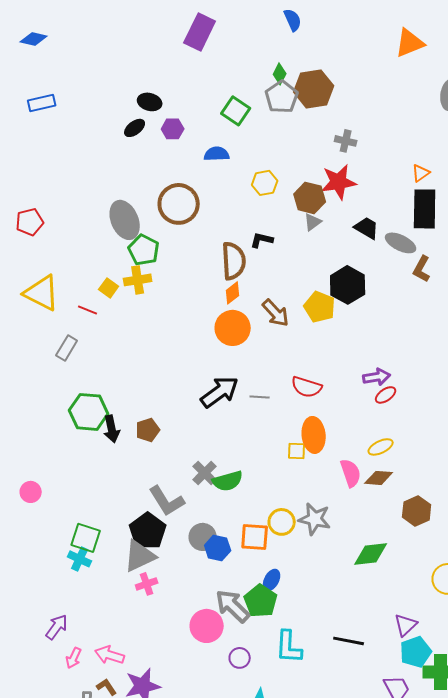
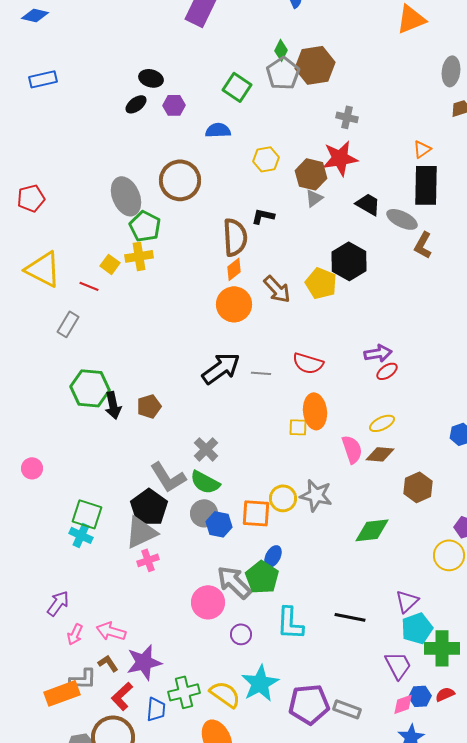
green semicircle: (228, 481) -> (205, 482), moved, turned 44

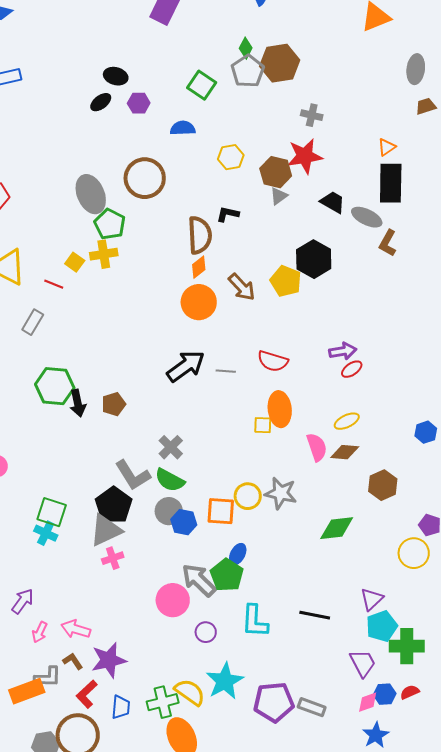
green cross: (184, 692) -> (163, 702), moved

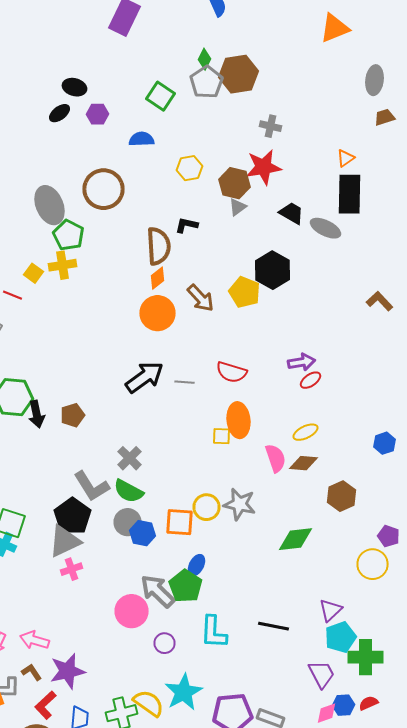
brown L-shape: (388, 243) -> (380, 301), moved, turned 108

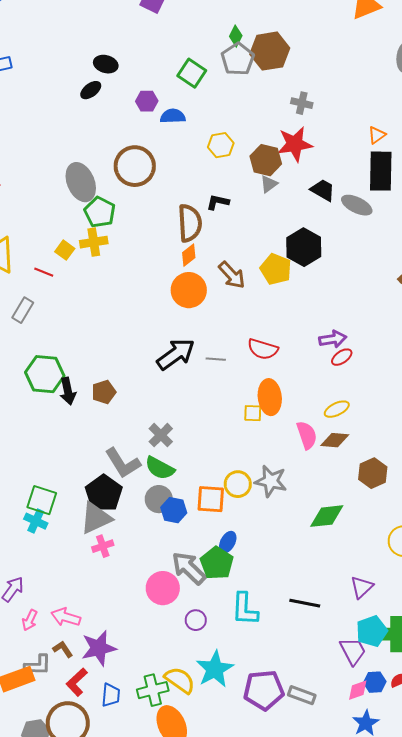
purple hexagon: (98, 114) -> (147, 101), moved
cyan pentagon: (340, 637) -> (372, 631), moved

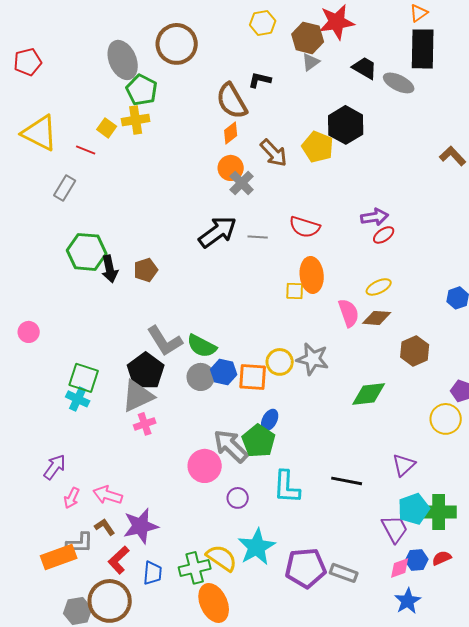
brown semicircle: (190, 223) -> (232, 101), turned 153
orange circle: (189, 290) -> (231, 168), size x0.7
gray cross: (161, 435) -> (242, 183), moved
blue hexagon: (174, 510) -> (224, 372), moved

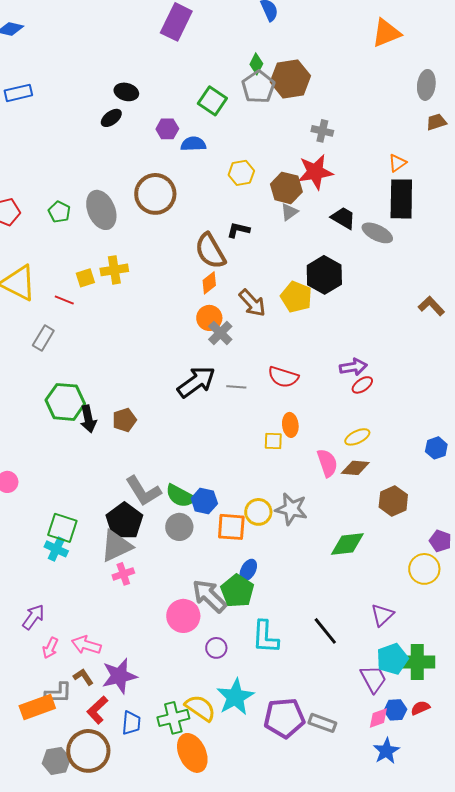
green pentagon: (142, 90) -> (59, 212), moved, size x0.7
yellow square: (107, 128) -> (85, 278), turned 36
orange ellipse: (312, 275) -> (290, 425), size x0.7
blue hexagon: (224, 372) -> (204, 501), moved
black line: (347, 481) -> (325, 631), turned 40

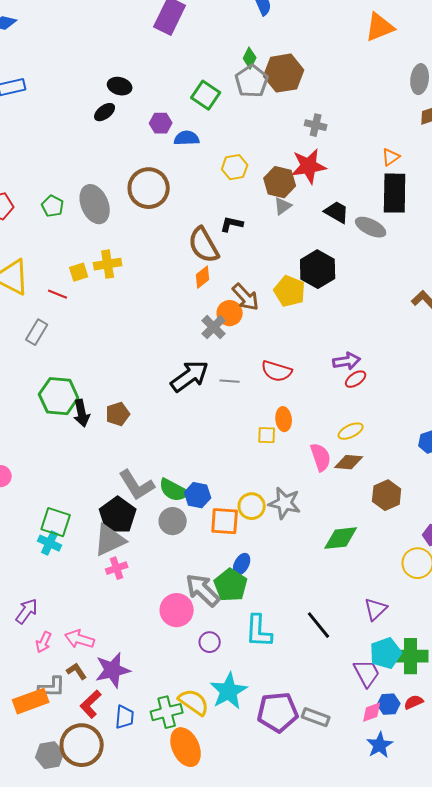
orange circle: (209, 318) -> (230, 313), moved

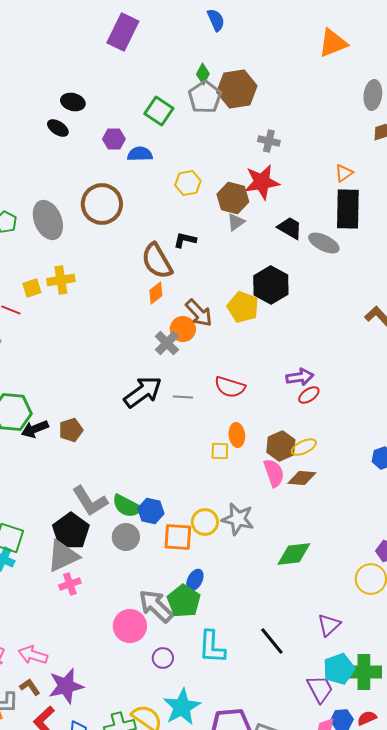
black ellipse: (105, 112) -> (58, 128), turned 70
black arrow: (82, 413) -> (35, 429), turned 80
brown hexagon: (387, 495) -> (281, 446), moved

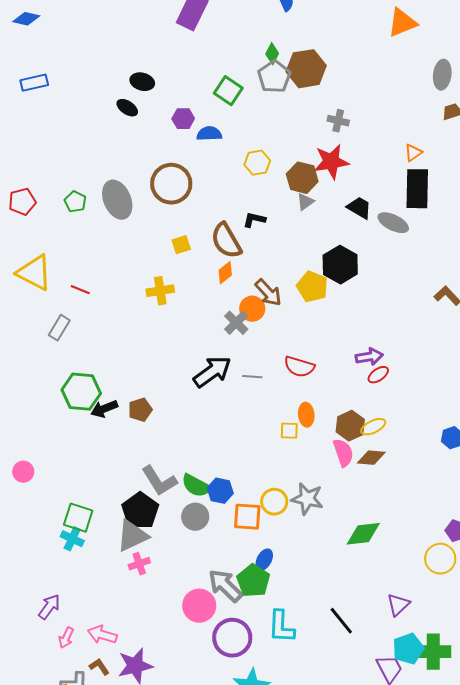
yellow cross: (61, 280) -> (160, 291), moved
yellow square: (32, 288) -> (181, 245), moved
purple circle: (163, 658) -> (232, 638), size x1.8

